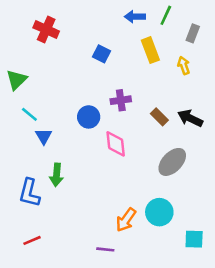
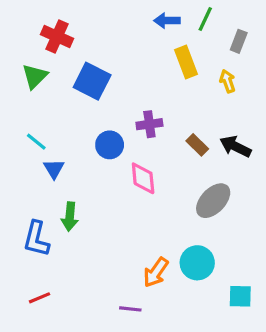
blue square: (101, 54) -> (92, 81), moved, size x1.6
green triangle: (17, 80) -> (35, 76), moved

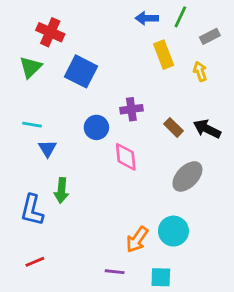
gray rectangle: (239, 41) -> (210, 36), turned 42
cyan line: (36, 142) -> (32, 125), turned -30
cyan square: (240, 296) -> (161, 277), moved

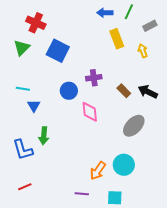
blue L-shape: (32, 210) -> (23, 150), turned -30

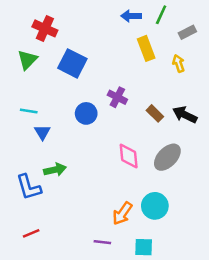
purple cross: (94, 78) -> (117, 97), turned 35
pink diamond: (90, 112) -> (129, 156), moved
green arrow: (44, 136) -> (55, 170), turned -108

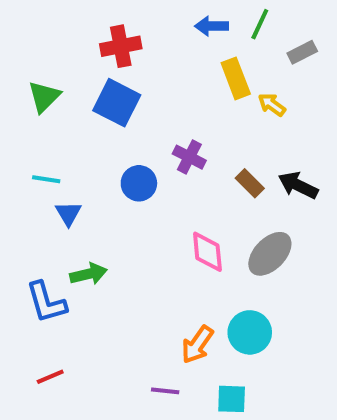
red cross: (45, 28) -> (121, 46), moved, turned -35
yellow arrow: (179, 63) -> (272, 105), moved, turned -35

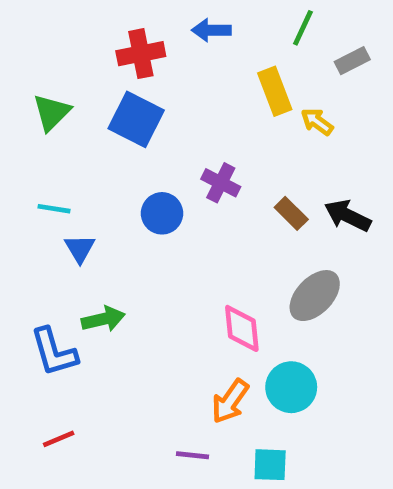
blue arrow: (211, 26) -> (211, 30), moved
pink diamond: (207, 252) -> (242, 328), moved

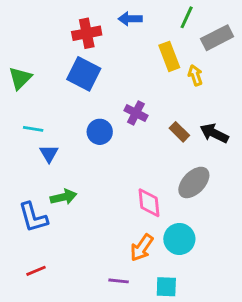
gray rectangle: (352, 61) -> (217, 38), size x1.5
green triangle: (52, 112) -> (20, 78), moved
yellow arrow: (317, 122) -> (195, 75), turned 36

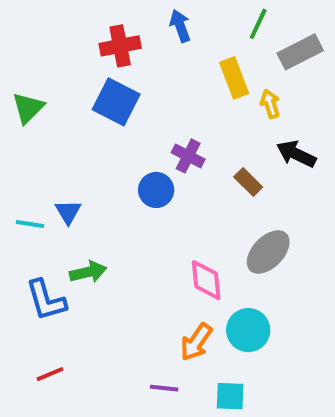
blue arrow: (130, 19) -> (180, 26), turned 70
cyan line: (33, 129) -> (30, 224), moved
blue circle: (100, 132) -> (156, 190), moved
black arrow: (214, 133) -> (296, 154), moved

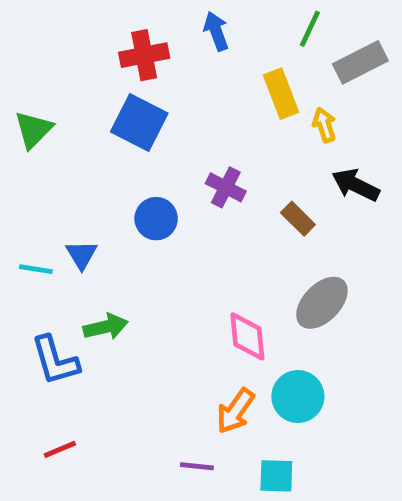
blue circle: (156, 190) -> (156, 219), moved

